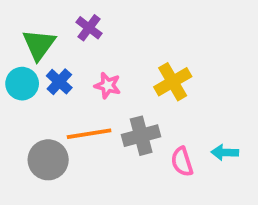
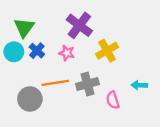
purple cross: (89, 28) -> (79, 25), moved, size x1.6
cyan arrow: (225, 152) -> (139, 85), moved

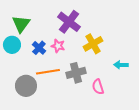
blue cross: (37, 51) -> (39, 48), moved
cyan arrow: (139, 85) -> (121, 65), moved

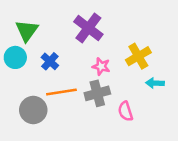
yellow cross: (93, 44) -> (138, 56), moved
pink star: (58, 46) -> (101, 66), moved

